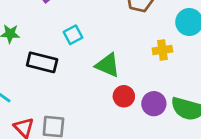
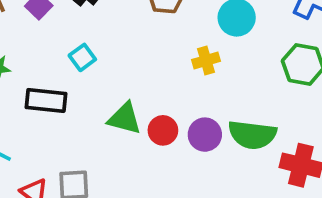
green triangle: (108, 65) -> (124, 119), moved

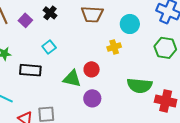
red circle: (163, 130) -> (92, 69), moved
purple circle: (205, 135) -> (92, 98), moved

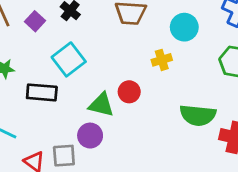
cyan square: (49, 47) -> (69, 59), size x1.6
purple circle: (92, 98) -> (90, 136), moved

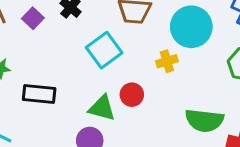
cyan circle: (184, 27) -> (191, 27), size x1.4
cyan square: (69, 59) -> (104, 50), moved

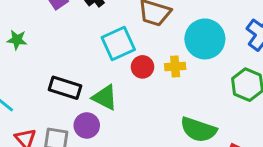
black rectangle: (39, 94) -> (65, 88), moved
red circle: (132, 95) -> (142, 67), moved

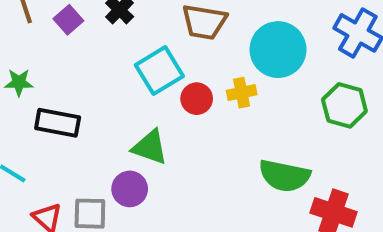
black rectangle: (65, 88) -> (58, 123), moved

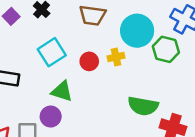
cyan square: (159, 71) -> (52, 52), moved
green hexagon: (344, 105) -> (166, 49), moved

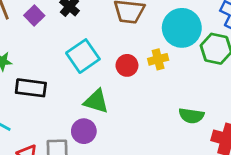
green semicircle: (143, 106) -> (191, 116), size x0.7

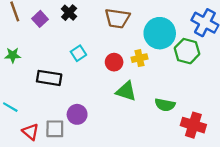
cyan square: (83, 56) -> (78, 53), size x0.6
black rectangle: (31, 88) -> (49, 78), moved
green triangle: (96, 101) -> (126, 91), moved

